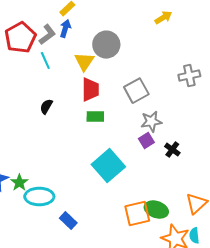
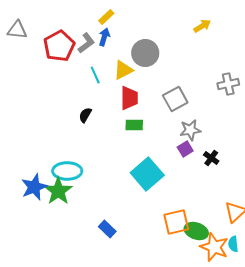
cyan line: (45, 61) -> (95, 75), moved
yellow triangle: (84, 62) -> (123, 70), turned 30
green star: (19, 183) -> (58, 191), size x1.6
cyan ellipse: (39, 197) -> (67, 171), moved
green ellipse: (156, 210) -> (196, 231), moved

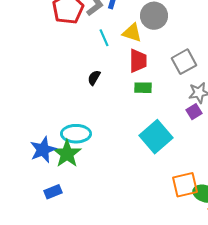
yellow triangle: (123, 70) -> (132, 33), turned 45
blue rectangle: (107, 229) -> (53, 192), moved, turned -66

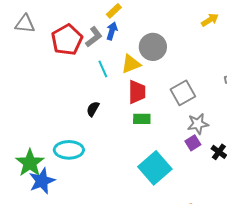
yellow triangle: (132, 33) -> (131, 64), turned -40
cyan ellipse: (76, 134) -> (69, 150), moved
green star: (67, 154) -> (30, 163), moved

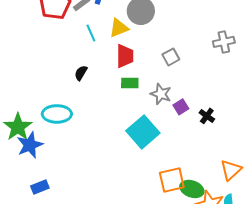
gray square: (183, 93) -> (171, 57), size x0.7
gray star: (198, 124) -> (161, 94), moved, turned 30

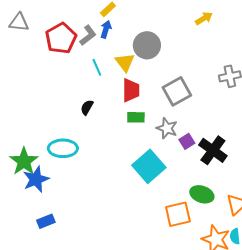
yellow triangle: (119, 28) -> (125, 62), turned -45
gray square: (171, 57) -> (177, 91), size x1.6
black cross: (207, 116) -> (213, 150), size x1.8
green ellipse: (192, 189) -> (202, 194), moved

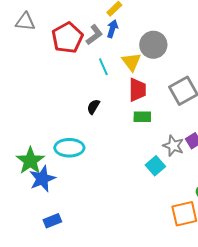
gray star: (167, 128) -> (173, 146), moved
cyan square: (149, 166) -> (155, 166), size x0.6

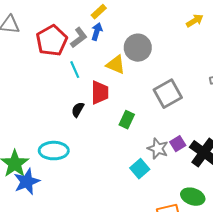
yellow triangle: (131, 62) -> (116, 65), turned -30
cyan line: (103, 67) -> (75, 70), moved
red trapezoid: (137, 90) -> (100, 93), moved
green rectangle: (142, 117) -> (127, 120), turned -66

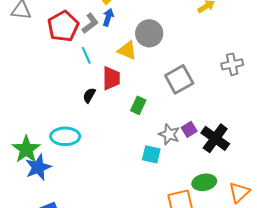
cyan square: (140, 169) -> (151, 154), turned -36
green ellipse: (193, 197) -> (204, 182), turned -30

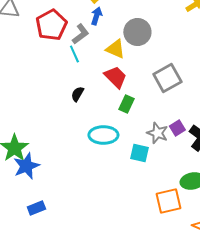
gray L-shape: (90, 23) -> (80, 34), moved
red trapezoid: (111, 78) -> (115, 77), moved, turned -45
cyan ellipse: (65, 136) -> (103, 135), moved

